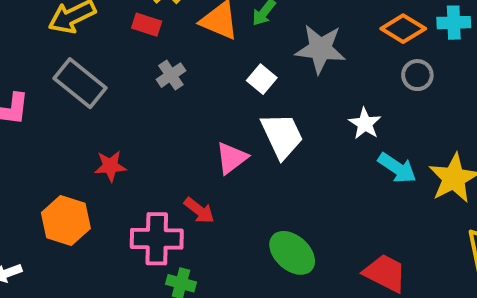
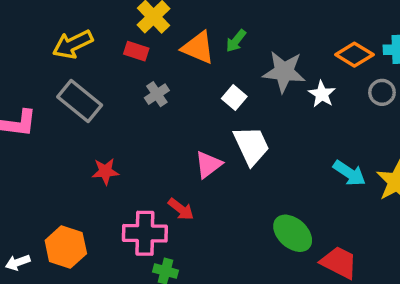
gray circle: (417, 75) -> (382, 92), moved
white star: (365, 124) -> (322, 94), moved
orange hexagon: (66, 221) -> (66, 247), moved
green ellipse: (292, 253) -> (293, 233), moved

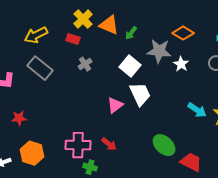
orange triangle: (198, 48) -> (109, 25), moved
orange diamond: (354, 55) -> (183, 33), moved
white square: (234, 98) -> (130, 66), size x1.5
red star: (105, 171) -> (19, 118), moved
red arrow: (181, 209) -> (109, 144), moved

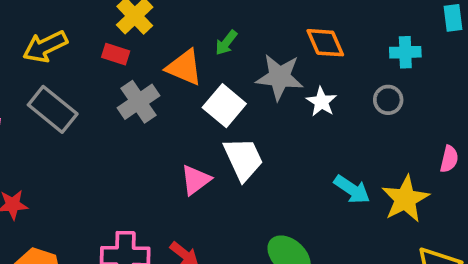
orange triangle: (109, 25) -> (184, 67), moved
orange diamond: (183, 33) -> (325, 43), turned 35
gray cross: (85, 64) -> (138, 102), size x1.5

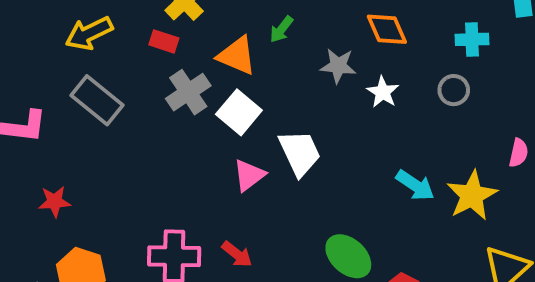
gray star: (280, 77) -> (338, 66), size x0.7
white square: (224, 106) -> (239, 112), moved

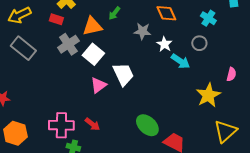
cyan cross: (472, 39) -> (208, 18), turned 35
orange triangle: (237, 56) -> (92, 26), turned -35
cyan arrow: (415, 185) -> (180, 61), moved

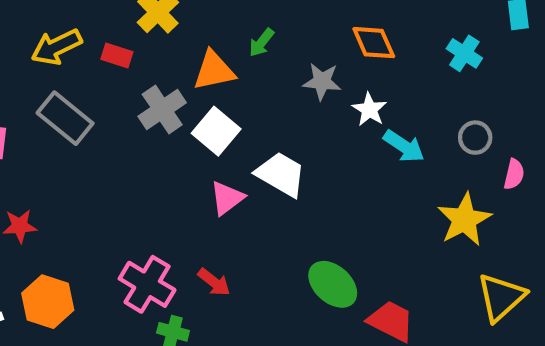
red rectangle: (56, 19) -> (117, 56), moved
gray circle: (199, 43) -> (475, 138), moved
white trapezoid: (123, 74) -> (281, 174), turned -35
pink cross: (61, 125) -> (147, 284), turned 30

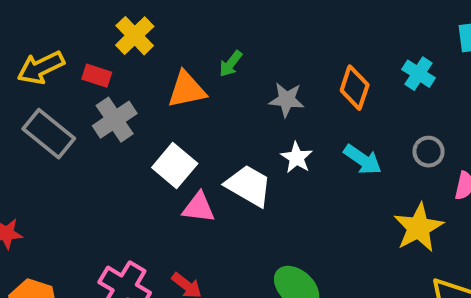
orange diamond: (374, 43) -> (355, 88), moved, turned 42
gray cross: (162, 109) -> (115, 120), moved
white star: (369, 109) -> (297, 158), moved
white square: (216, 131) -> (175, 166), moved
pink triangle: (227, 198) -> (199, 208), turned 44

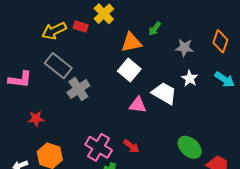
red rectangle: (97, 76) -> (81, 26), moved
gray cross: (115, 120) -> (78, 89), moved
white square: (175, 166) -> (129, 70), moved

